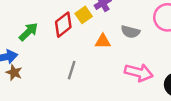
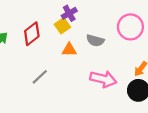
yellow square: (84, 15) -> (62, 26), moved
gray line: (72, 70) -> (40, 77), turned 30

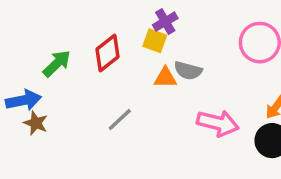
yellow square: (62, 26) -> (155, 41), turned -35
gray semicircle: (95, 41) -> (188, 71), moved

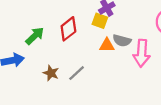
brown star: (36, 123) -> (51, 73), moved
pink arrow: (218, 123) -> (142, 53), moved, turned 80

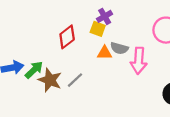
green arrow: (35, 36) -> (34, 70), moved
brown star: (51, 73) -> (50, 80), size x1.5

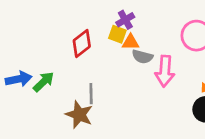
orange triangle: (105, 53) -> (131, 42), moved
brown star: (50, 80) -> (79, 115), moved
gray line: (75, 80) -> (91, 94), turned -48

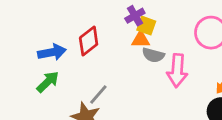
yellow square: (117, 34) -> (146, 26), moved
blue arrow: (19, 79) -> (52, 52), moved
gray line: (91, 94) -> (98, 94), turned 42

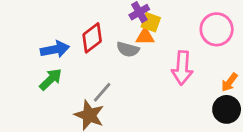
gray semicircle: (153, 55) -> (128, 49), moved

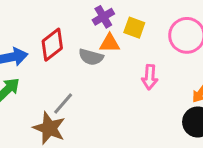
yellow square: (151, 22) -> (134, 28), moved
pink arrow: (182, 68) -> (150, 77), size x0.7

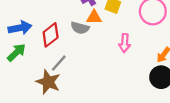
red diamond: (52, 45) -> (51, 35), moved

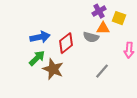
gray line: (59, 63) -> (102, 71), moved
brown star: (48, 82) -> (53, 69), moved

